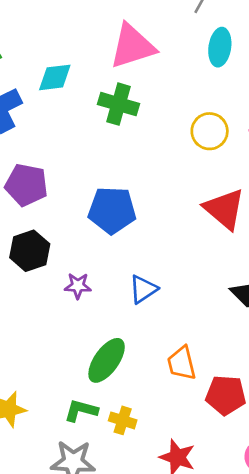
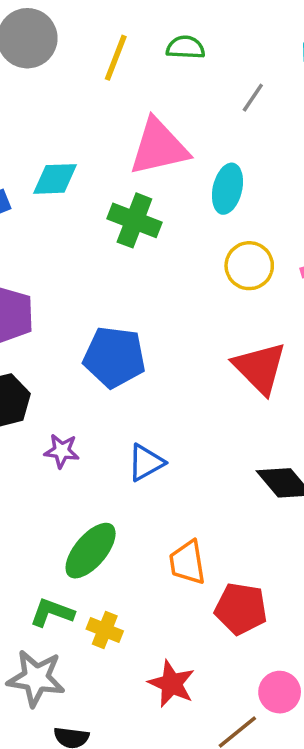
cyan ellipse: (220, 47) -> (227, 189), moved

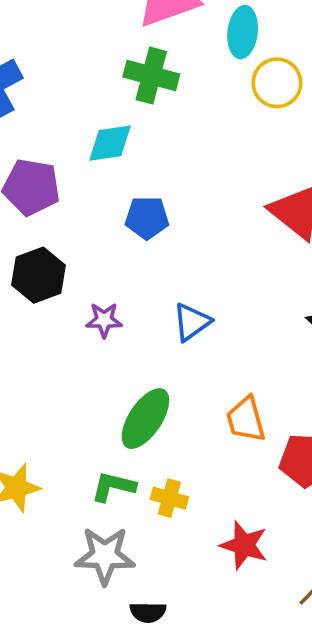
cyan diamond: (55, 179) -> (110, 143), moved
yellow circle: (249, 266) -> (277, 83), moved
blue pentagon: (114, 357) -> (147, 218), size x0.7

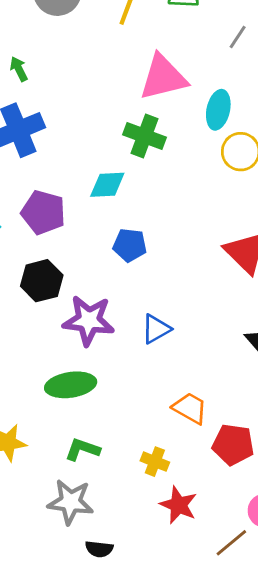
purple star: (104, 320) -> (89, 320), size x1.8
green ellipse: (145, 419) -> (71, 385), moved, turned 42
orange trapezoid: (246, 419) -> (190, 408), turned 129
yellow cross: (169, 498) -> (155, 462), moved

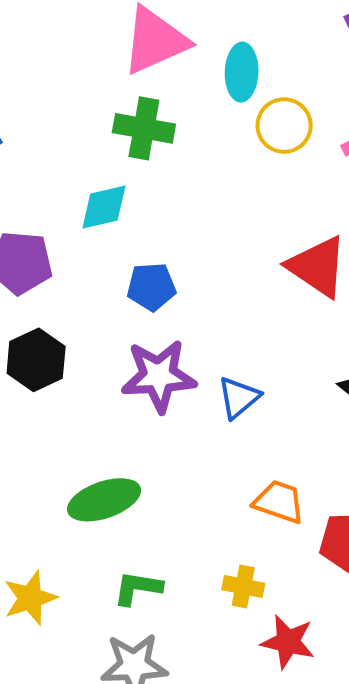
purple star: (89, 320) -> (159, 376), moved
blue triangle: (156, 329) -> (239, 398), moved

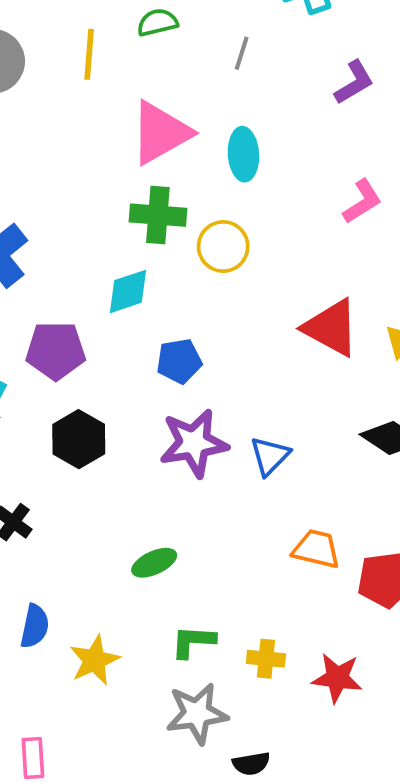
yellow circle: (284, 126) -> (223, 246), moved
green ellipse: (104, 500) -> (154, 563), size x0.7
yellow cross: (243, 586) -> (266, 659), moved

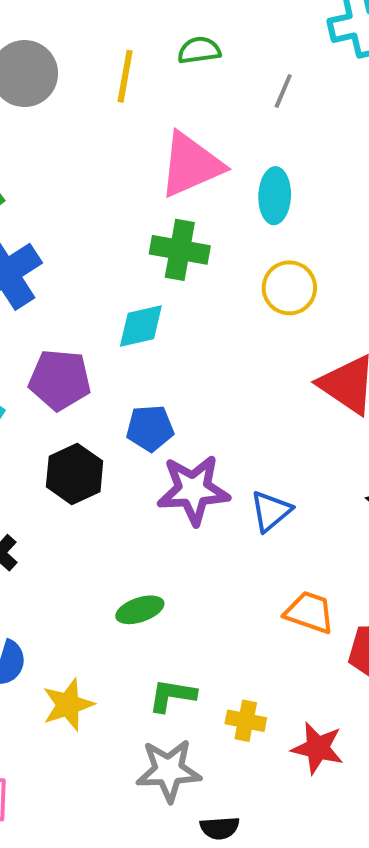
yellow circle: (223, 246) -> (289, 288), moved
blue pentagon: (179, 361) -> (150, 428), moved

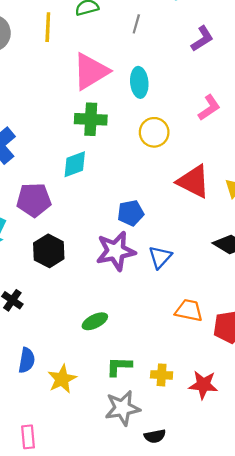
blue pentagon: (150, 428) -> (131, 213), moved

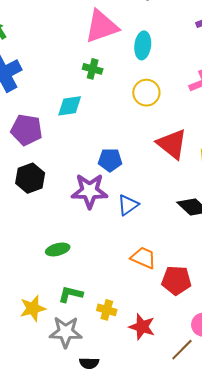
green cross: (91, 119) -> (93, 69), size x0.7
yellow star: (62, 379) -> (33, 308), moved

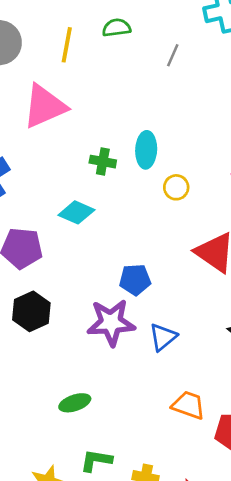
pink triangle: (102, 26) -> (45, 106), moved
cyan ellipse: (143, 45) -> (146, 150), moved
yellow circle: (146, 93) -> (176, 187), size x0.7
cyan diamond: (70, 106) -> (76, 212), turned 36

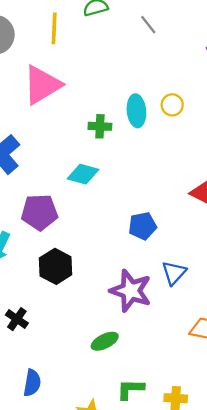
gray line: (173, 55) -> (148, 25), turned -54
yellow circle: (176, 187) -> (172, 105), moved
purple star: (111, 323) -> (131, 291), moved, turned 30

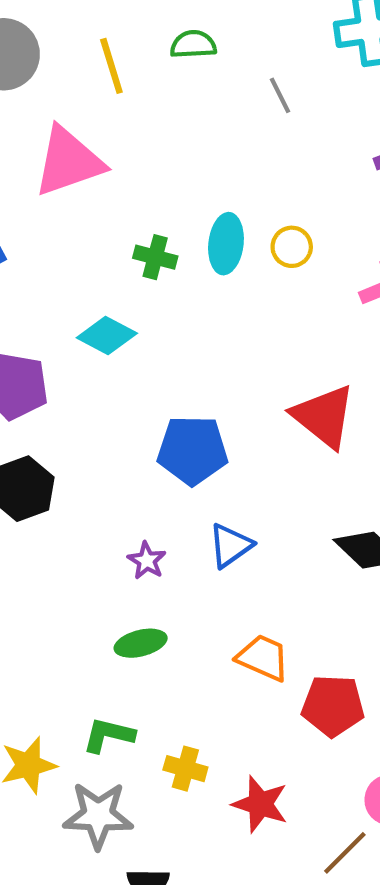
yellow line: (54, 28) -> (111, 66), turned -32
blue pentagon: (142, 226) -> (193, 450), size x1.4
purple star: (131, 291) -> (147, 561), size x0.5
green ellipse: (105, 341) -> (141, 643), moved

